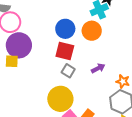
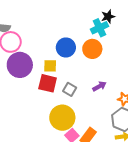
red square: (65, 51) -> (48, 83), moved
yellow square: (12, 61) -> (50, 66), moved

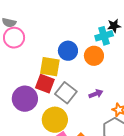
purple circle: (20, 65) -> (25, 99), moved
yellow square: (50, 66) -> (50, 67), size x1.5
gray square: (70, 89) -> (66, 93), size x1.5

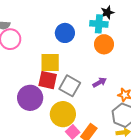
cyan cross: (104, 36) -> (99, 24), turned 30
blue circle: (68, 51) -> (65, 33), moved
orange circle: (94, 56) -> (104, 44), moved

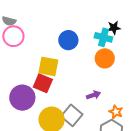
gray square: (70, 86) -> (72, 115), moved

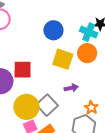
yellow square: (48, 66) -> (63, 59), moved
red square: (43, 83) -> (23, 70), turned -30

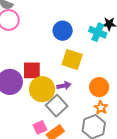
orange circle: (87, 53) -> (99, 87), moved
purple arrow: (71, 88) -> (64, 86), moved
yellow circle: (26, 107) -> (42, 89), moved

